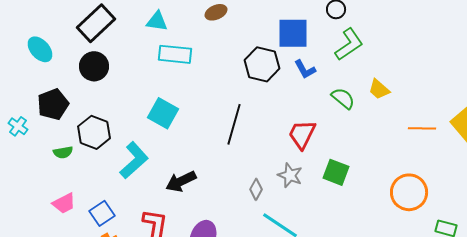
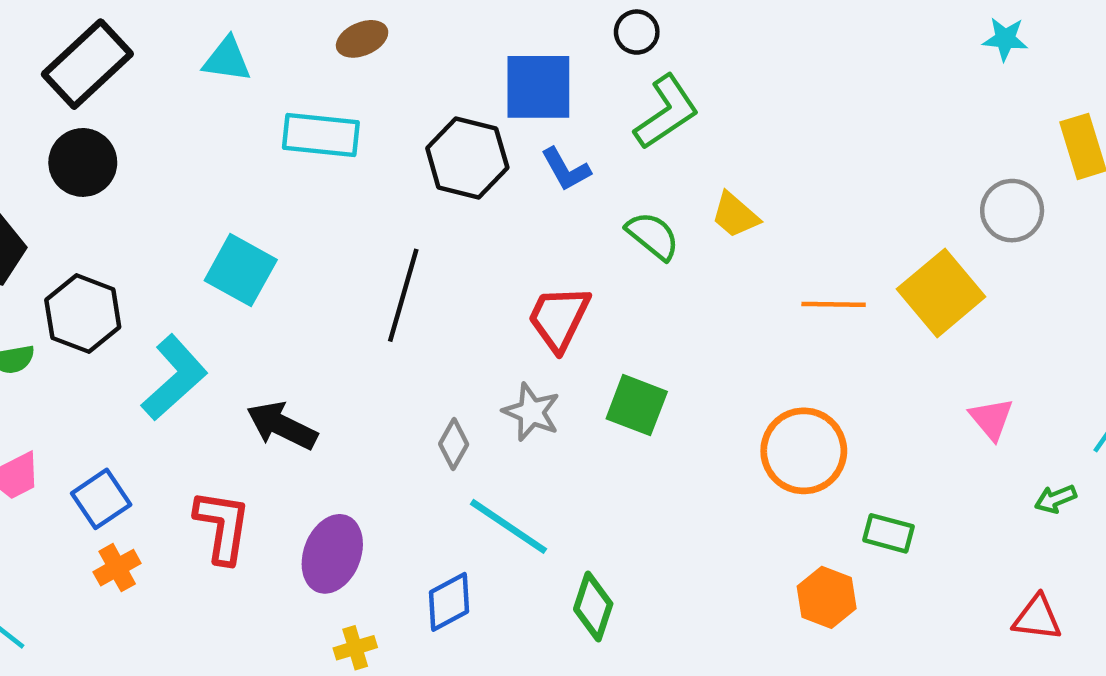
cyan rectangle: (175, 54) -> (321, 135), moved
black arrow: (181, 181) -> (282, 426), turned 52

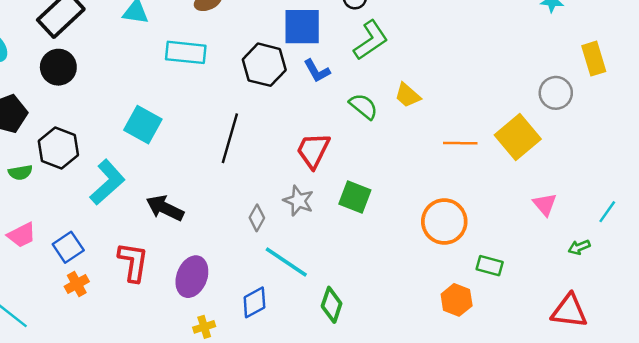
red triangle: (1037, 618) -> (569, 311), size x1.4

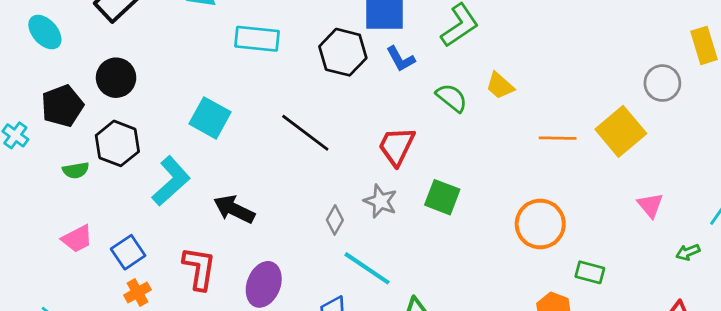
black circle: (58, 67) -> (116, 78), moved
black line: (230, 138) -> (305, 133), turned -69

